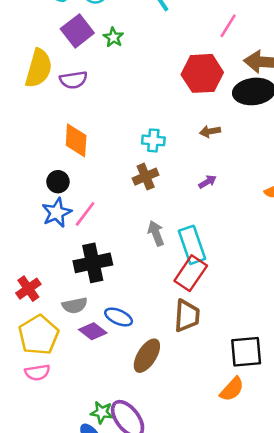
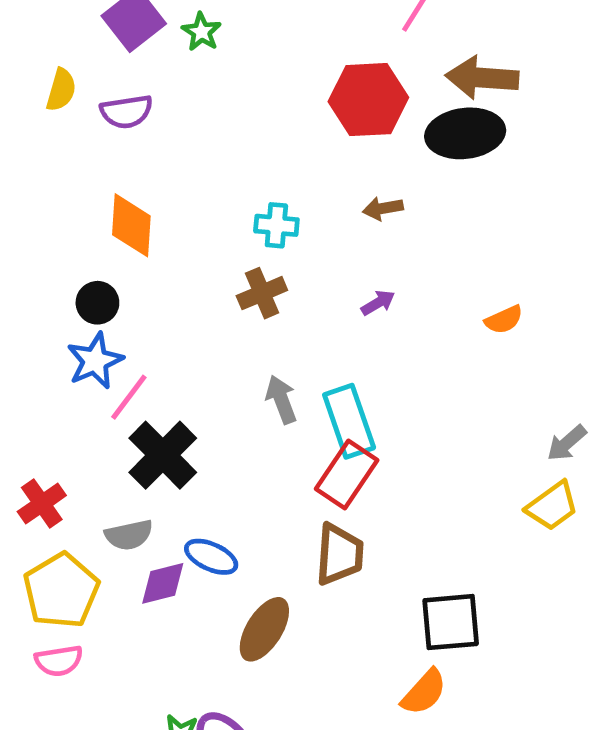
yellow semicircle: (39, 68) -> (61, 90), size x0.6
pink line: (85, 214) -> (129, 397), moved
black cross: (93, 263) -> (163, 455), turned -33
purple diamond: (93, 331) -> (163, 583), turned -52

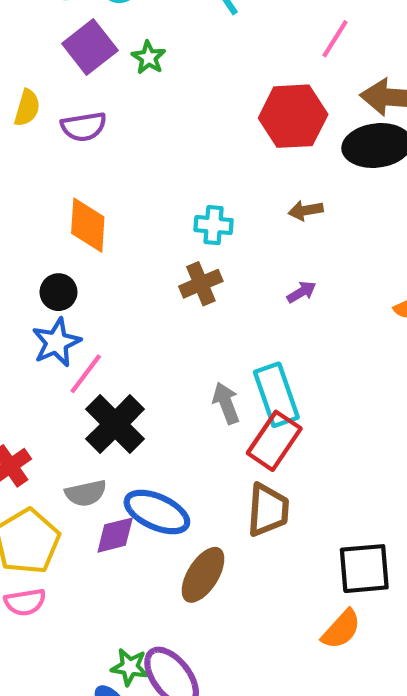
gray arrow: (281, 399) -> (226, 403), moved
blue ellipse: (211, 557) -> (157, 512), size x1.4

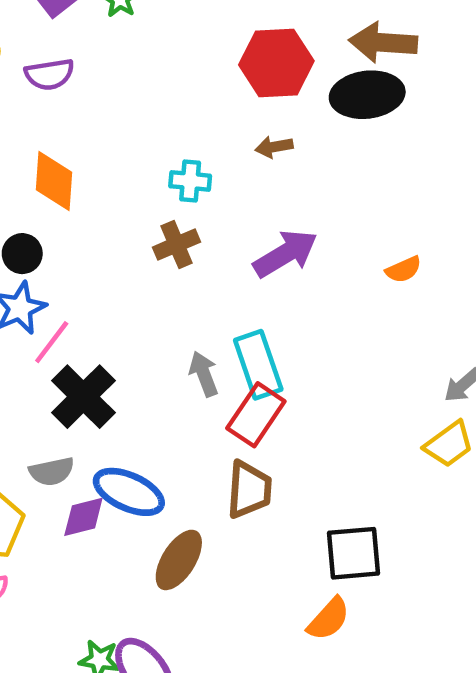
brown arrow: (306, 210) -> (274, 147), moved
purple arrow: (301, 292) -> (285, 254), size x2.0

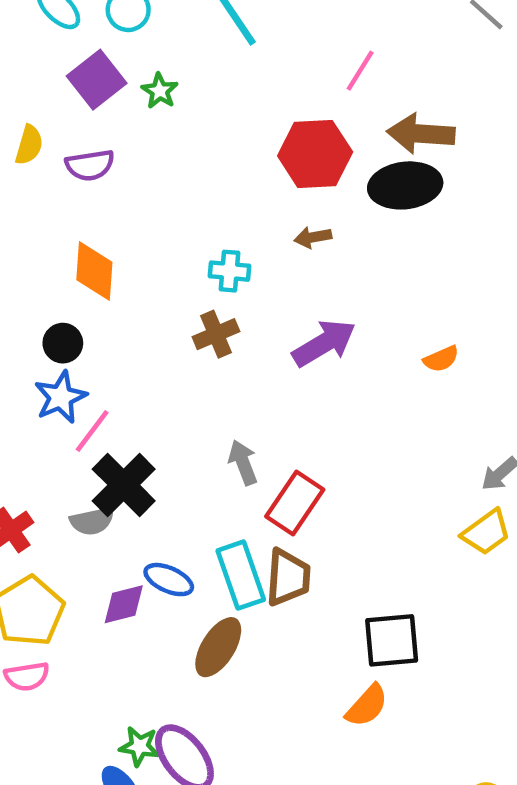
cyan rectangle: (258, 365) -> (241, 575), moved
gray semicircle: (52, 471) -> (92, 521), moved
blue ellipse: (129, 492) -> (169, 580), size x0.7

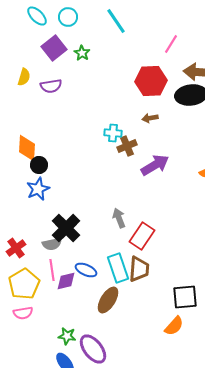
orange diamond: (94, 271) -> (27, 148), moved
brown cross: (216, 334) -> (127, 146), moved
pink line: (92, 431) -> (52, 270), moved, turned -45
green star: (139, 746) -> (67, 336), moved

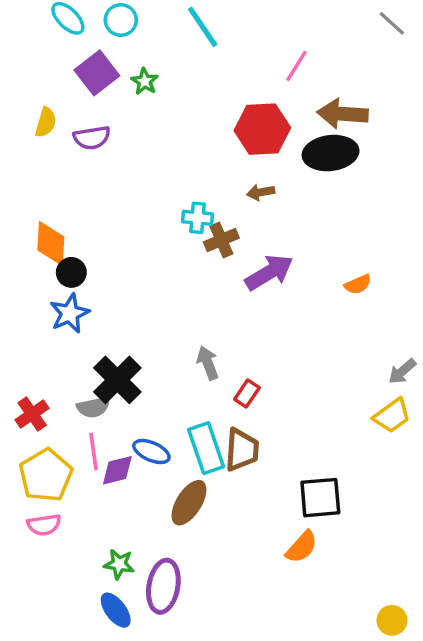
red rectangle: (142, 236) -> (247, 394), size x0.6
purple ellipse: (93, 349) -> (163, 586), turned 48

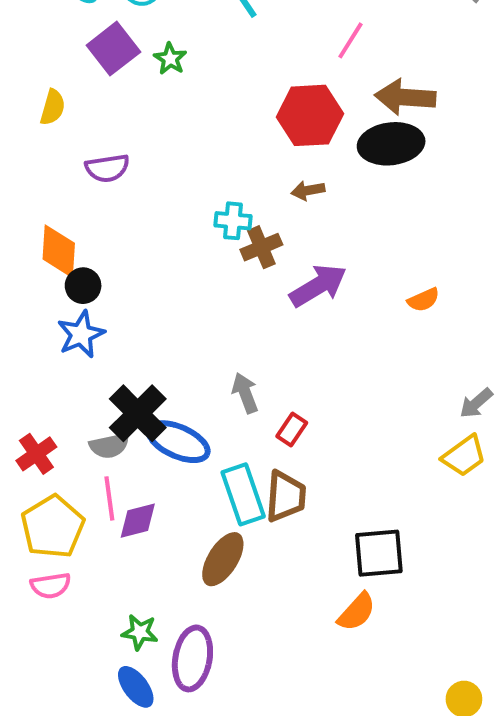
purple semicircle: (92, 138) -> (107, 168), moved
blue ellipse: (151, 451) -> (178, 442), moved, size x1.4

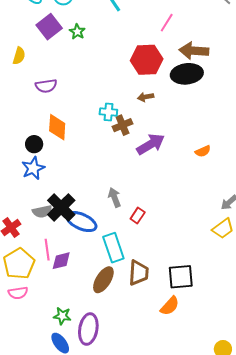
orange diamond: (59, 251) -> (57, 127), moved
gray semicircle: (109, 446) -> (42, 211), moved
brown trapezoid: (286, 496) -> (139, 273), moved

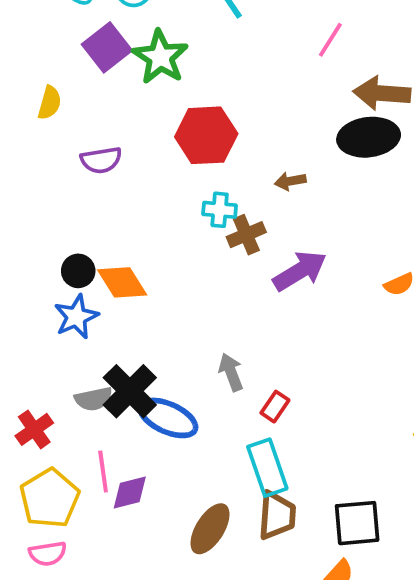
green star: (77, 32) -> (160, 57), size x1.8
red hexagon: (147, 60) -> (206, 135), moved
orange diamond: (57, 127) -> (122, 282), moved, turned -36
cyan rectangle: (113, 248) -> (267, 468), moved

